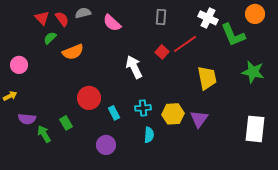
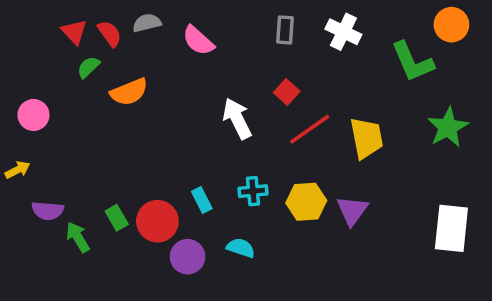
white cross: (208, 18) -> (343, 32), moved
red line: (185, 44) -> (310, 129), moved
green star: (253, 72) -> (448, 127), turned 30
red circle: (89, 98) -> (157, 221), moved
cyan semicircle: (149, 135) -> (241, 248), moved, turned -77

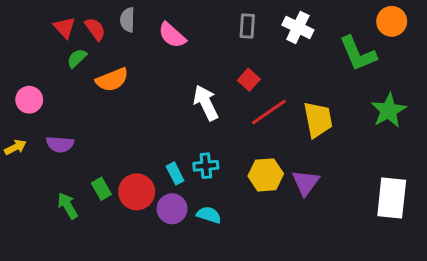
gray semicircle: (147, 23) -> (127, 20), turned -75
cyan cross: (253, 191) -> (206, 166), moved
purple semicircle: (48, 211) -> (60, 144), moved
purple circle: (188, 257) -> (172, 209), moved

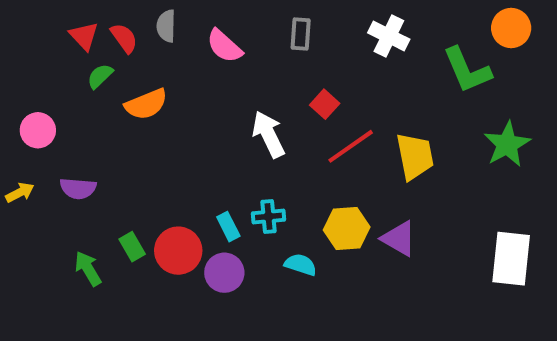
gray rectangle: (247, 26) -> (301, 34), moved
purple triangle: (306, 183) -> (399, 239), turned -36
cyan semicircle: (209, 215) -> (301, 265), moved

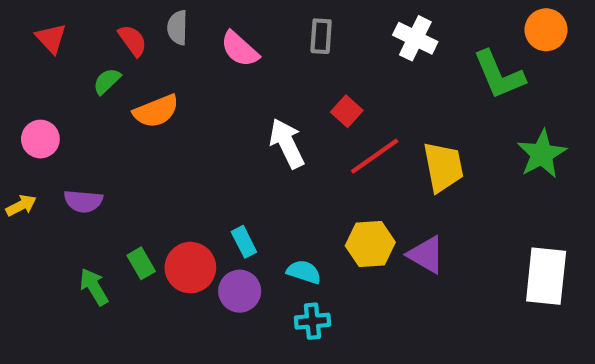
red triangle: (84, 36) -> (51, 38), moved
cyan cross: (268, 217) -> (312, 321), moved
cyan semicircle: (301, 265) -> (304, 272), moved

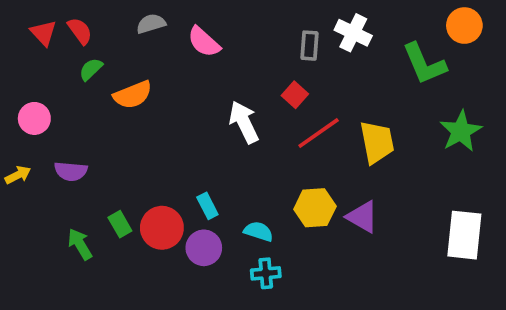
gray semicircle: (178, 28) -> (151, 24), turned 72
gray rectangle: (321, 36) -> (309, 46), moved
red semicircle: (133, 40) -> (80, 31), moved

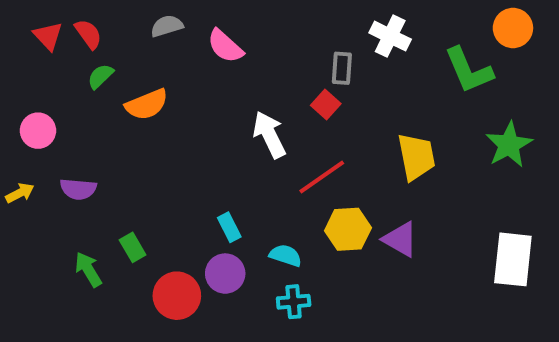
gray rectangle: (309, 46) -> (342, 68), moved
red line: (319, 133) -> (322, 177), moved
red circle: (162, 228) -> (177, 296), moved

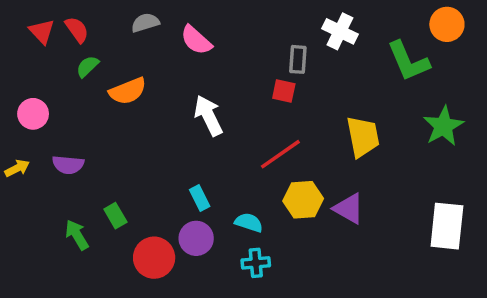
red square: (326, 104) -> (284, 91), turned -30
white arrow: (269, 135) -> (208, 116), moved

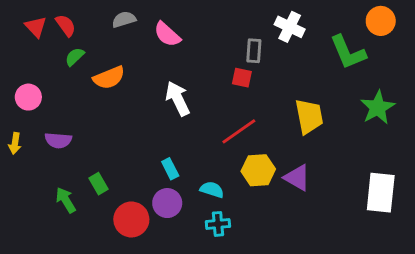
yellow arrow: (17, 168) -> (15, 143), turned 126

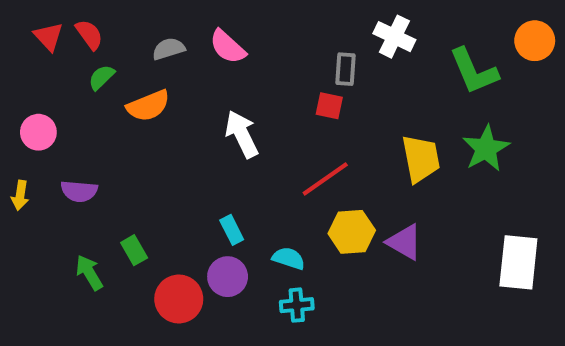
gray semicircle: (124, 19) -> (169, 49), moved
orange circle: (381, 21) -> (535, 41), moved
green star: (378, 108) -> (486, 148), moved

